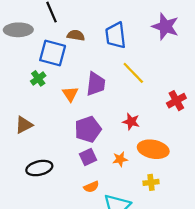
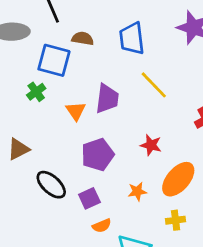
orange ellipse: (153, 149) -> (178, 179), turned -60
purple square: (88, 157) -> (89, 198), moved
black ellipse: (39, 168) -> (51, 185), moved, turned 55

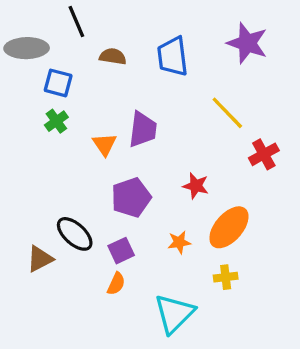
blue square: (54, 60) -> (58, 83), moved, size x0.7
yellow line: (154, 85) -> (227, 113), moved
brown triangle: (18, 149) -> (40, 259), moved
orange semicircle: (102, 226) -> (116, 284), moved, turned -42

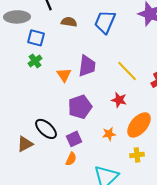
blue trapezoid: (173, 56) -> (105, 22), turned 30
yellow line: (227, 113) -> (127, 71), moved

